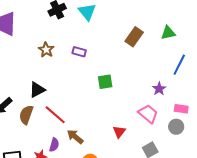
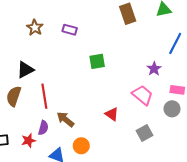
brown rectangle: (134, 37) -> (128, 14), turned -54
red line: (55, 115) -> (44, 96), turned 40
red triangle: (119, 132) -> (112, 114), turned -32

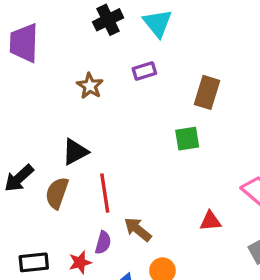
brown rectangle: (128, 14) -> (207, 92), moved, turned 36
purple rectangle: (70, 30) -> (144, 71), moved, turned -32
red triangle: (112, 114) -> (210, 221), turned -40

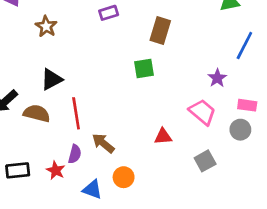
brown star: (90, 86) -> (46, 26), moved
brown semicircle: (57, 193) -> (37, 113), turned 85
red star: (80, 262) -> (56, 170), turned -30

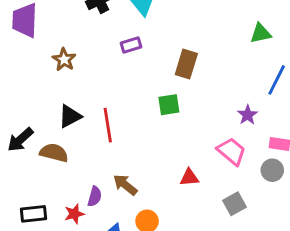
red line: (76, 113) -> (108, 125), moved
red star: (56, 170) -> (74, 214), turned 30

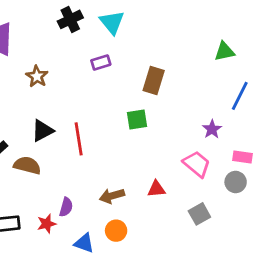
brown arrow: (125, 185) -> (112, 196), moved, turned -55

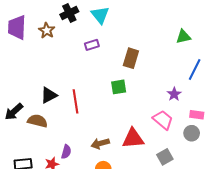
brown star: (37, 76) -> (47, 30), moved
red triangle: (156, 189) -> (133, 138), size x1.6

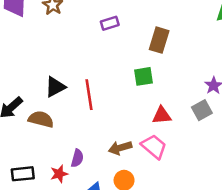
pink trapezoid: (163, 120) -> (154, 147), moved
red triangle: (133, 138) -> (162, 115), moved, size x0.7
gray square: (165, 157) -> (202, 110), moved

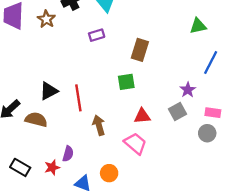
brown arrow: (120, 148) -> (99, 125), moved, turned 90
black rectangle: (23, 174) -> (20, 167), turned 36

